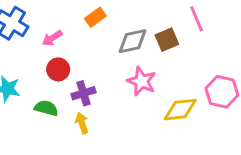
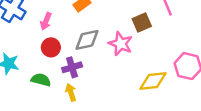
pink arrow: (52, 38) -> (46, 21), turned -35
gray diamond: (133, 41) -> (87, 40), moved
pink star: (142, 81) -> (121, 44), moved

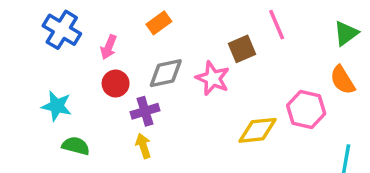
green semicircle: (41, 80) -> (76, 146), moved

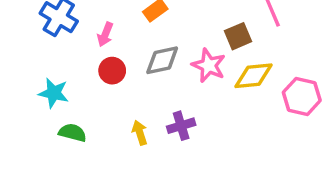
purple cross: (145, 111) -> (181, 126), moved
yellow diamond: (258, 130) -> (253, 76), moved

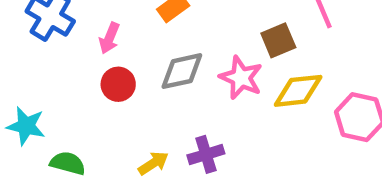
cyan star: (54, 93) -> (26, 126), moved
yellow arrow: (140, 133) -> (153, 163), turned 75

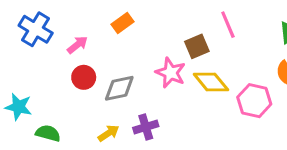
pink arrow: (109, 38) -> (77, 45), turned -150
gray diamond: (182, 71) -> (119, 88), moved
yellow diamond: (298, 91) -> (211, 82), turned 57

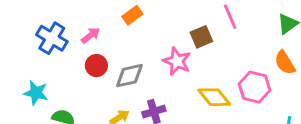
blue cross: (36, 29) -> (52, 38), moved
yellow diamond: (211, 82) -> (214, 97), moved

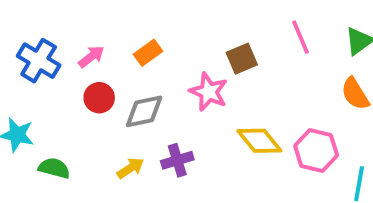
orange rectangle: (132, 15) -> (148, 53), moved
pink line: (230, 17) -> (300, 37), moved
pink hexagon: (255, 87) -> (316, 150), moved

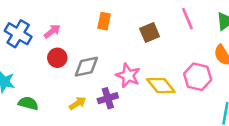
orange rectangle: (148, 53) -> (104, 21), moved, turned -42
pink star: (209, 92) -> (128, 75), moved
pink hexagon: (316, 150) -> (198, 77), moved

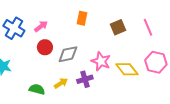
pink line: (187, 19) -> (148, 27), moved
green semicircle: (28, 103) -> (37, 89), moved

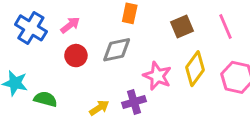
gray diamond: (68, 54) -> (117, 50), moved
yellow diamond: (127, 69) -> (195, 69), moved, turned 75
green semicircle: (37, 89) -> (45, 99), moved

